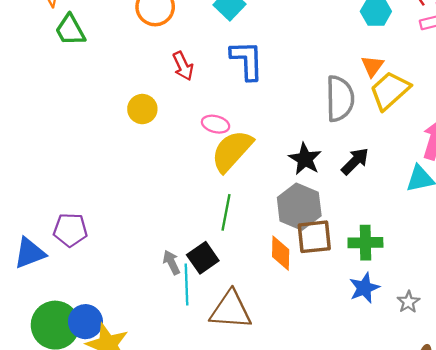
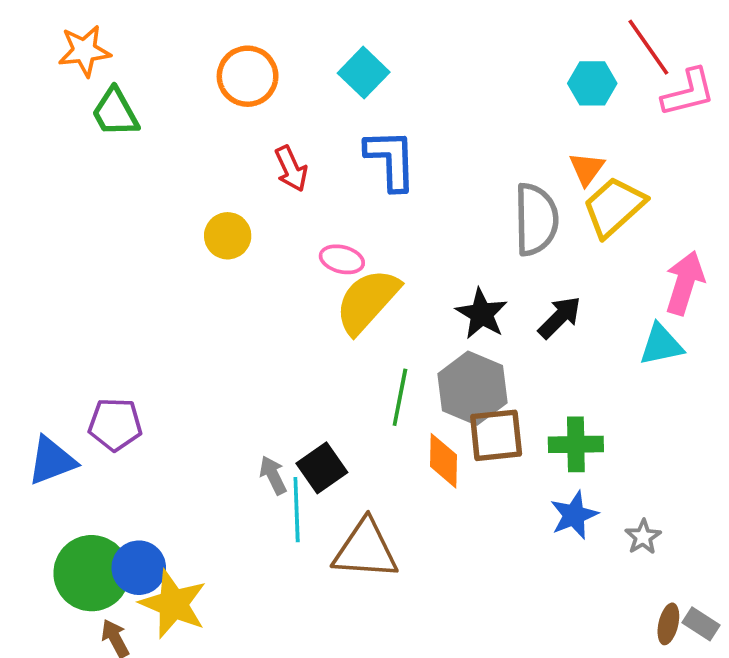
green line: (226, 212) -> (400, 397), moved

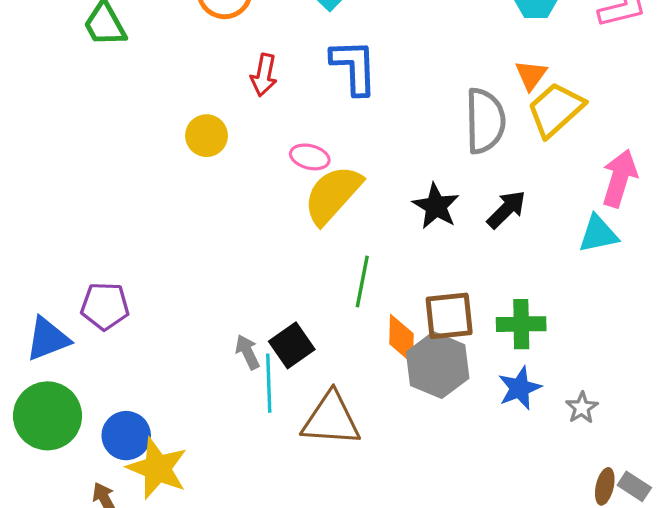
red arrow: (291, 169) -> (264, 75), turned 36
gray hexagon: (472, 388) -> (438, 365), moved
green circle: (92, 573) -> (48, 416), moved

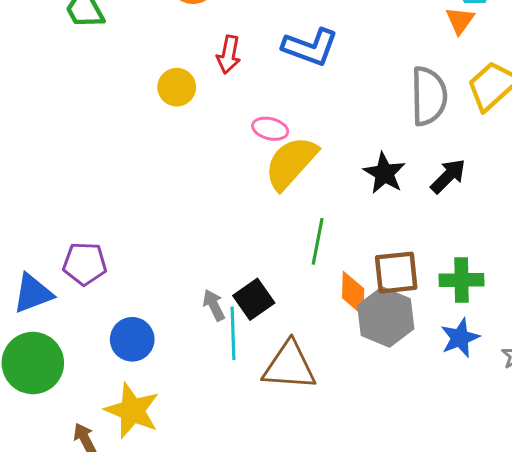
blue L-shape: (354, 67) -> (310, 47), turned 112
orange triangle: (531, 75) -> (460, 20), moved
yellow circle: (207, 136) -> (177, 87), moved
blue circle: (126, 436) -> (132, 339), moved

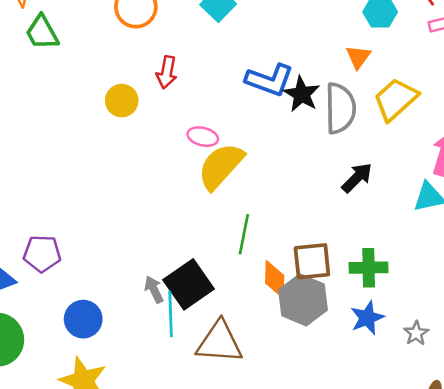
orange triangle: (460, 20) -> (358, 57), moved
blue L-shape: (310, 47) -> (270, 80), moved
black star: (384, 173) -> (302, 94), moved
black square: (254, 299) -> (189, 284), size x1.4

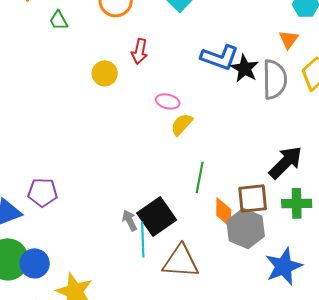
green trapezoid: (42, 32) -> (59, 20), moved, size x0.7
yellow semicircle: (221, 166) -> (182, 124), size x0.6
black arrow: (357, 178) -> (286, 162), moved, size x1.4
blue star: (367, 318) -> (284, 266), moved, size x1.4
blue circle: (83, 319) -> (35, 263), moved

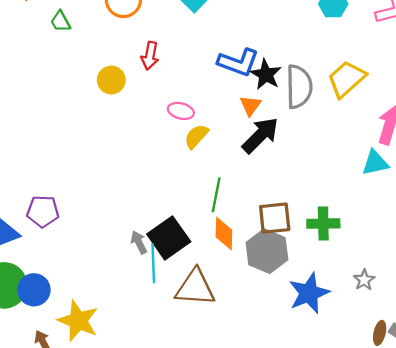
orange triangle: (289, 39) -> (250, 105), moved
black arrow: (286, 162) -> (260, 135), moved
orange diamond: (224, 212) -> (224, 234), moved

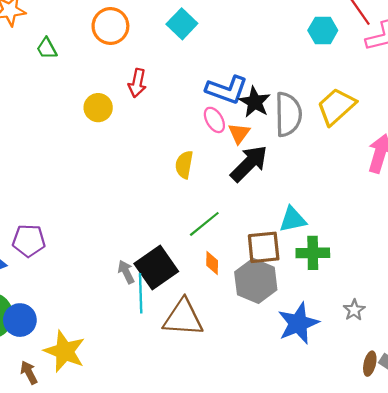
pink ellipse: (181, 111) -> (214, 120), moved, turned 45
yellow semicircle: (196, 136) -> (184, 165), turned -32
cyan triangle: (375, 163) -> (293, 219), moved
green line: (216, 195) -> (204, 224), turned 40
orange diamond: (224, 234) -> (212, 263), size x0.7

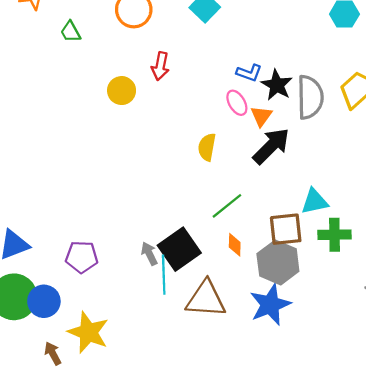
blue L-shape: (227, 90) -> (249, 73), size x0.6
purple pentagon: (29, 241) -> (82, 257), moved
blue star: (298, 323) -> (270, 305), moved

